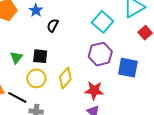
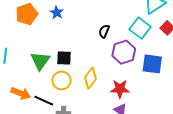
cyan square: (103, 22) -> (140, 28), moved
black semicircle: (53, 25) -> (104, 31), moved
green triangle: (16, 57) -> (40, 61), size x1.5

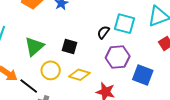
cyan square: (140, 28) -> (125, 24), moved, turned -35
black square: (64, 58) -> (70, 46), moved
yellow diamond: (90, 78) -> (79, 75), turned 55

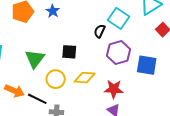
cyan square: (125, 24) -> (119, 18), turned 30

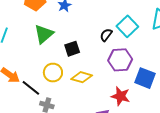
black square: (69, 52) -> (72, 49), turned -35
green triangle: (35, 59) -> (44, 34), moved
red star: (114, 89) -> (121, 96), moved

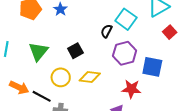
green triangle: (44, 34) -> (38, 51), moved

